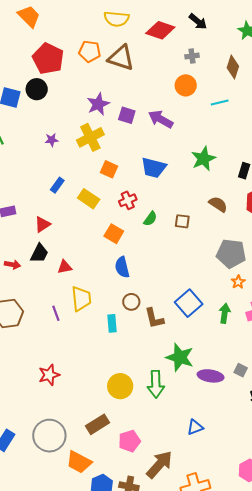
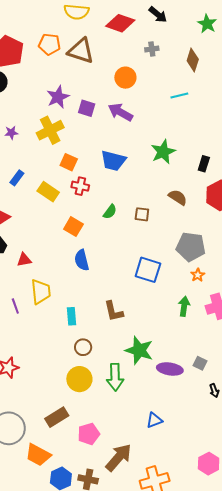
orange circle: (186, 85) -> (125, 78), moved
red cross: (128, 200) -> (80, 186), moved, turned 36
brown circle: (131, 302) -> (83, 347), moved
blue square: (189, 303) -> (148, 270), moved, turned -32

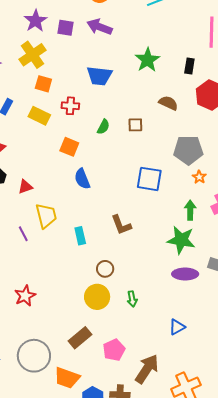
orange square: (69, 162) -> (43, 84), moved
brown circle: (83, 347) -> (105, 269), moved
green star: (139, 350) -> (181, 240), moved
green arrow: (115, 377) -> (132, 299), moved, size x0.6

